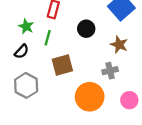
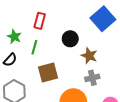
brown star: (119, 45) -> (89, 56), moved

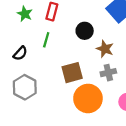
green star: (14, 37) -> (25, 14), moved
brown square: (48, 73) -> (72, 73), moved

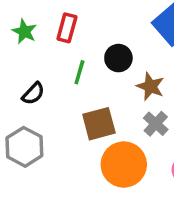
green line: (46, 40) -> (79, 72), moved
black semicircle: (20, 53) -> (33, 94), moved
gray cross: (108, 73) -> (156, 124), turned -35

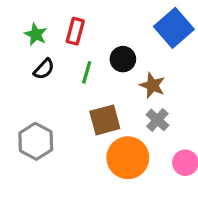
black semicircle: (33, 94) -> (44, 69), moved

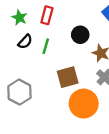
green line: (87, 72) -> (46, 46), moved

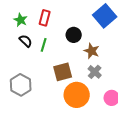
black semicircle: (25, 42) -> (26, 41), turned -88

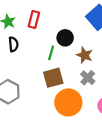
black semicircle: (26, 41) -> (13, 44), turned 40
green line: (44, 45) -> (51, 53), moved

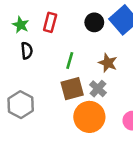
black circle: (65, 38) -> (94, 22), moved
gray cross: (88, 78) -> (98, 89), moved

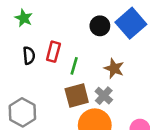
red rectangle: (50, 22) -> (53, 52), moved
green star: (21, 25) -> (24, 18), moved

